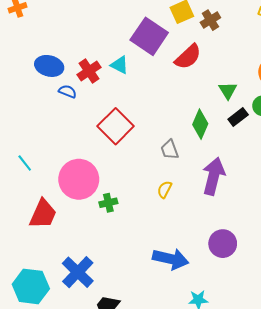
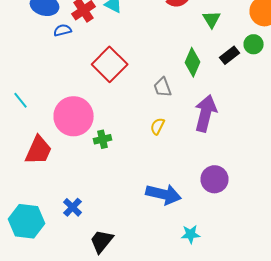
green triangle: (228, 90) -> (212, 19), moved
blue semicircle: (68, 91) -> (62, 30), turned -36
blue cross: (78, 272) -> (72, 207), size x0.6

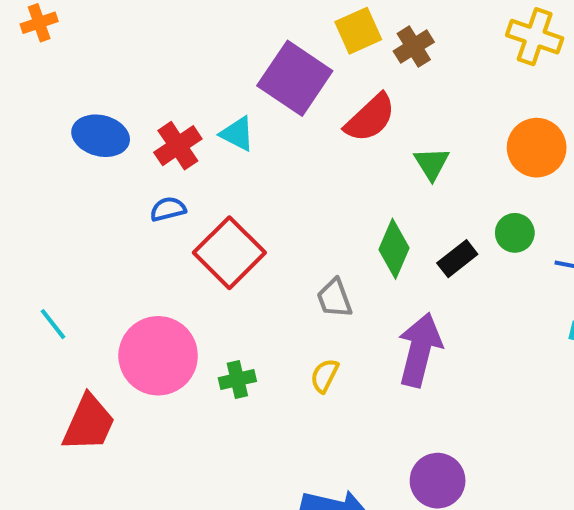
blue semicircle: (62, 30) -> (168, 209), moved
green circle: (254, 44) -> (515, 233), moved
black rectangle: (230, 55) -> (457, 259), moved
green cross: (102, 139) -> (237, 380), moved

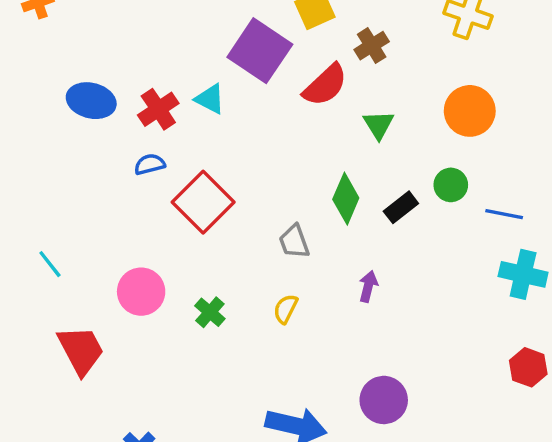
brown cross: (414, 47) -> (372, 46), moved
purple arrow: (420, 350) -> (368, 286), size x0.5
pink circle: (158, 356) -> (141, 292), size x0.7
green cross: (237, 380) -> (210, 312), turned -36
red trapezoid: (89, 423) -> (81, 350), turned -52

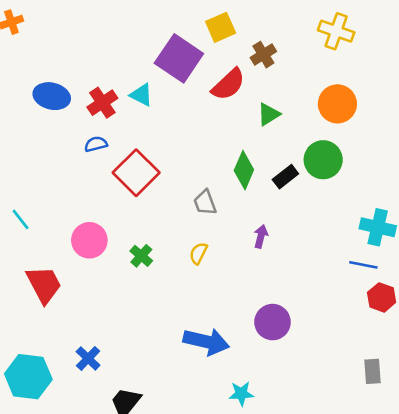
green triangle: (379, 125) -> (269, 114), turned 30
green circle: (451, 185) -> (323, 160), size x1.5
blue line: (504, 214) -> (363, 265), moved

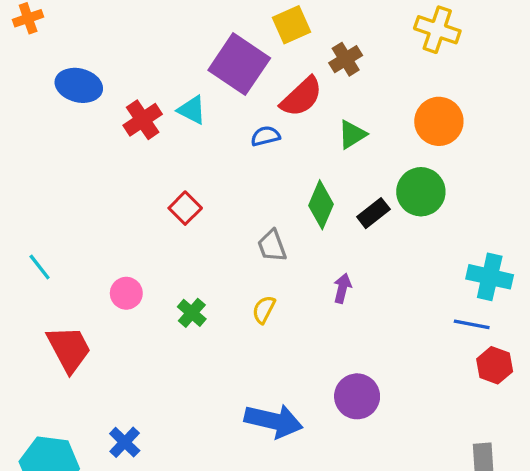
blue ellipse: (52, 96) -> (79, 85), moved
blue semicircle: (96, 144) -> (265, 136), moved
red square: (136, 173) -> (185, 208), size x0.6
pink circle: (89, 240) -> (126, 293), size x0.7

